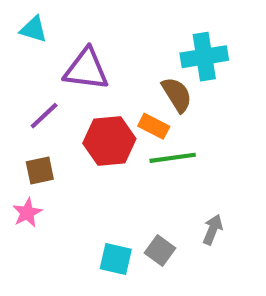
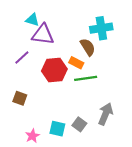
cyan triangle: (34, 29) -> (32, 20), moved
brown square: (40, 170) -> (20, 98), moved, turned 32
pink star: (27, 213) -> (32, 136), moved
gray arrow: (213, 230) -> (106, 114), size x1.5

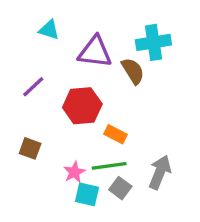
purple triangle: (43, 34) -> (95, 52), moved
orange rectangle: (76, 63) -> (116, 134), moved
green line: (86, 78) -> (109, 166), moved
pink star: (32, 136) -> (74, 172), moved

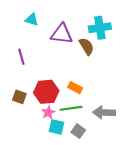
purple line: (33, 87) -> (21, 57), turned -63
red hexagon: (82, 106) -> (46, 92), moved
gray arrow: (160, 172) -> (104, 112), turned -110
gray square: (120, 188) -> (78, 131), moved

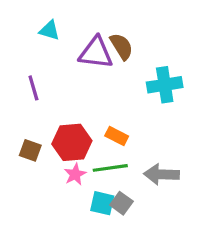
cyan cross: (100, 28) -> (165, 85), moved
brown semicircle: (86, 46) -> (121, 46), moved
cyan square: (57, 127) -> (102, 203), moved

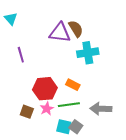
cyan triangle: (49, 30) -> (11, 19), moved, turned 32
cyan cross: (165, 85) -> (88, 53), moved
brown square: (30, 150) -> (27, 112), moved

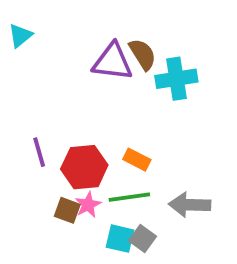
cyan triangle: (11, 19) -> (20, 35), turned 32
cyan cross: (88, 53) -> (176, 79), moved
purple line: (21, 55) -> (39, 152), moved
brown square: (27, 112) -> (67, 210), moved

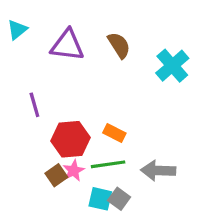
purple triangle: (112, 62) -> (67, 45), moved
cyan cross: (176, 79) -> (172, 66), moved, turned -32
purple line: (39, 152) -> (34, 105), moved
brown square: (67, 210) -> (56, 175), turned 35

